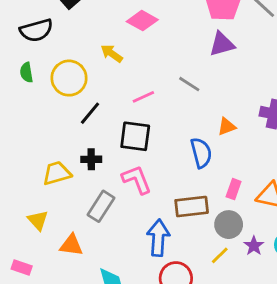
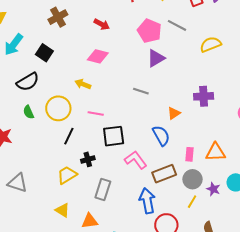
pink line: (143, 97) -> (96, 114), moved, turned 49
black line: (90, 113) -> (69, 136), moved
pink L-shape: (137, 180) -> (136, 160), moved

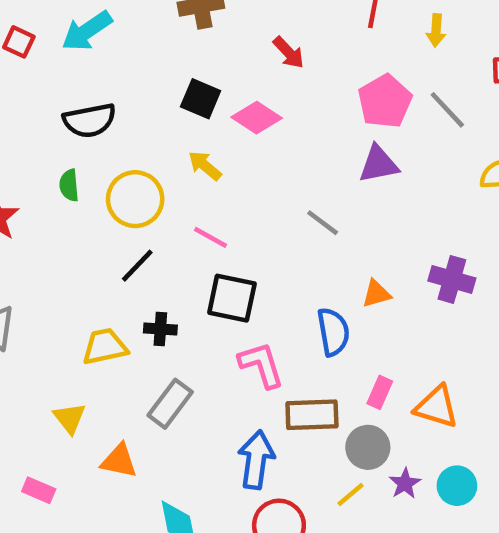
black square: (44, 53) -> (201, 99), moved, turned -30

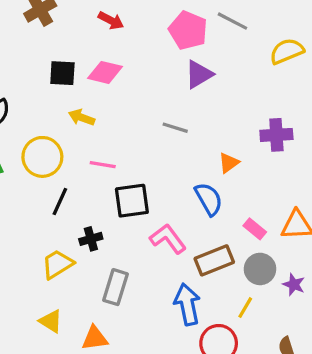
pink rectangle: (380, 392) -> (255, 229), turned -55
yellow line: (350, 494) -> (245, 308), moved

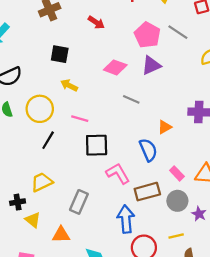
pink diamond: (105, 72) -> (115, 67), moved
black cross: (91, 239) -> (18, 202), moved
yellow line: (245, 308) -> (176, 236), moved, turned 40

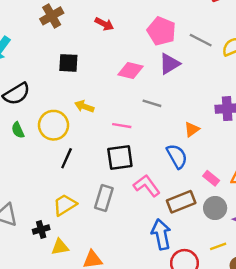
gray line: (178, 32) -> (201, 40), moved
yellow arrow: (69, 85) -> (84, 106), moved
pink line: (80, 119) -> (122, 126), moved
gray rectangle: (79, 202) -> (104, 198), moved
yellow triangle: (33, 220) -> (60, 247), turned -42

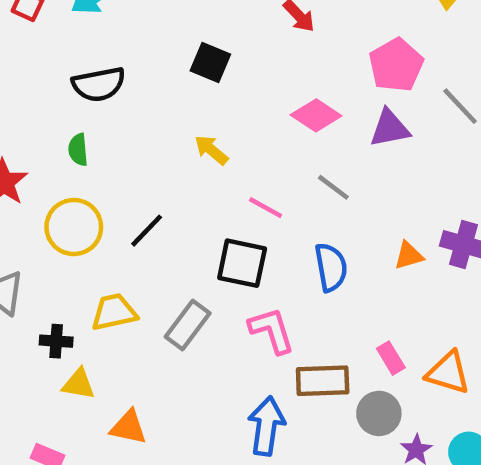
yellow circle: (54, 125) -> (74, 227), moved
orange triangle: (192, 129) -> (409, 256), moved
blue semicircle: (177, 156) -> (331, 267), moved

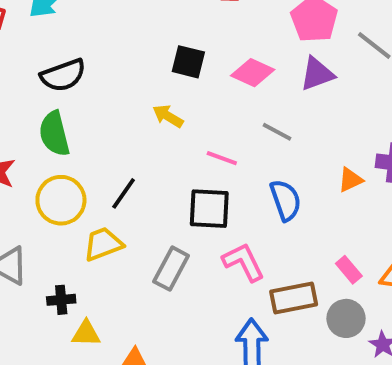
black square: (210, 63) -> (188, 62), moved
green semicircle: (78, 150) -> (54, 134), size x1.6
yellow trapezoid: (114, 312) -> (103, 244), moved

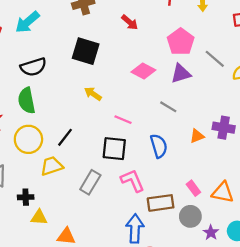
black square: (188, 62) -> (86, 51), moved, size x1.4
gray line: (277, 132) -> (168, 107), moved

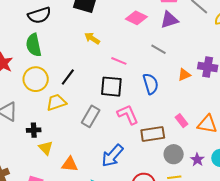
gray circle: (190, 216) -> (174, 154), moved
yellow triangle: (39, 217) -> (46, 148), turned 42
blue arrow: (135, 228) -> (112, 156), moved, turned -140

